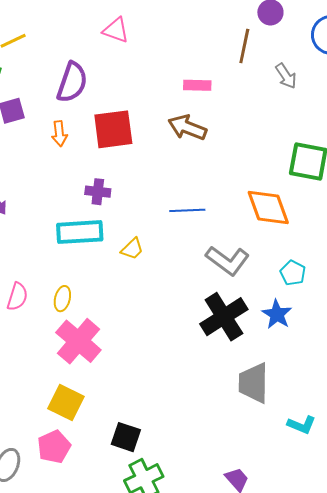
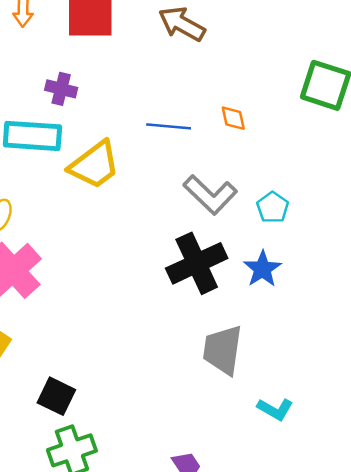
orange diamond: (268, 208) -> (233, 118), moved, size x0.5
yellow trapezoid: (132, 249) -> (94, 165), size x1.8
cyan pentagon: (293, 273) -> (273, 207), moved

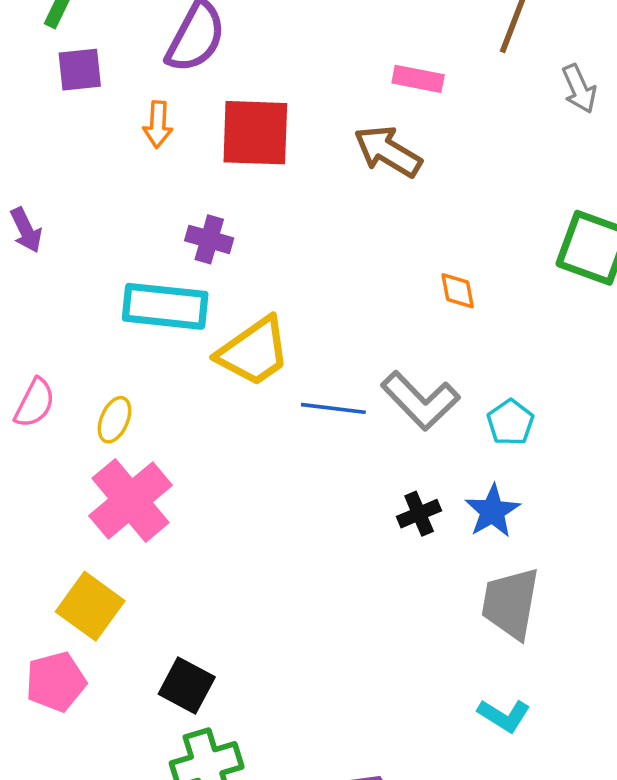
blue line: (169, 126) -> (333, 408), moved
black cross: (197, 263) -> (419, 514), moved, size x0.5
gray trapezoid: (223, 350) -> (511, 603), moved

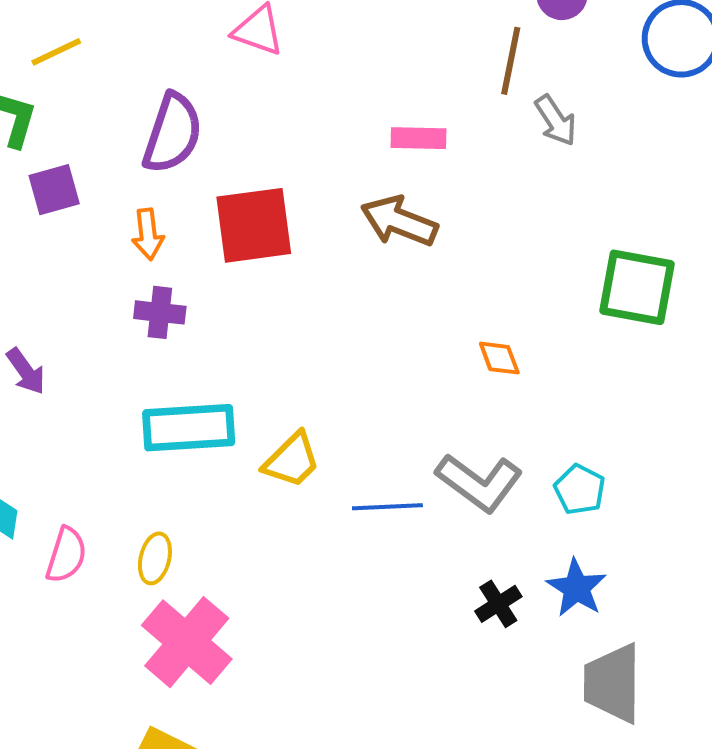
gray arrow: (579, 89) -> (556, 121), moved
purple cross: (209, 239) -> (160, 312), moved
yellow trapezoid: (254, 352) -> (292, 460), size x0.7

